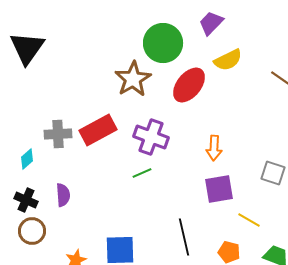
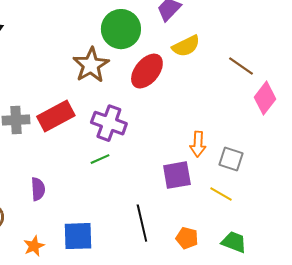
orange arrow: (214, 148) -> (198, 144), moved
purple semicircle: (63, 195) -> (38, 189), moved
yellow line: (249, 220) -> (221, 194), moved

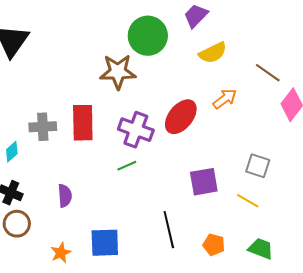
brown star: (91, 65) -> (118, 72), turned 30
red ellipse: (147, 71) -> (181, 117), moved
red rectangle: (56, 116) -> (83, 123), turned -63
orange arrow: (198, 144) -> (225, 99), moved, turned -130

